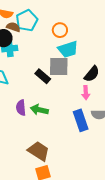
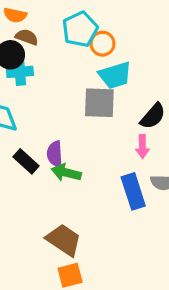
cyan pentagon: (27, 21) -> (80, 29), moved
black rectangle: (43, 76) -> (26, 161), moved
purple semicircle: (21, 108) -> (55, 154), moved

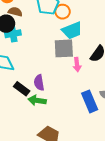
pink arrow: (142, 146) -> (77, 65), moved
green arrow: (66, 173) -> (37, 100), moved

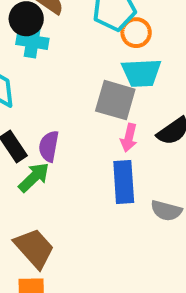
green arrow: (37, 100) -> (34, 177), turned 108
blue rectangle: (90, 101) -> (124, 182), moved

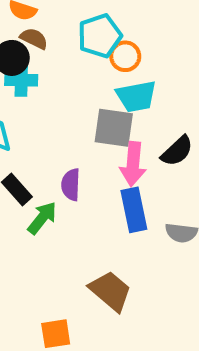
pink arrow: (129, 138) -> (133, 164), size x1.5
purple semicircle: (49, 146) -> (71, 185), moved
brown trapezoid: (34, 248) -> (110, 291), moved

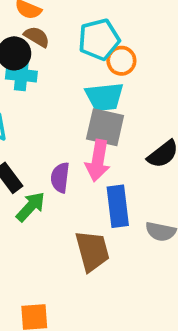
cyan trapezoid: (136, 96) -> (104, 97), moved
pink arrow: (133, 164) -> (98, 161), moved
brown trapezoid: (110, 291) -> (92, 251), moved, turned 30

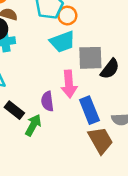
gray square: (105, 127) -> (90, 58), moved
brown trapezoid: (92, 251) -> (100, 140), moved

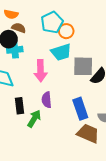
pink arrow: (69, 84) -> (41, 71), moved
black rectangle: (14, 110) -> (20, 106), turned 42
brown trapezoid: (100, 140) -> (88, 134), turned -40

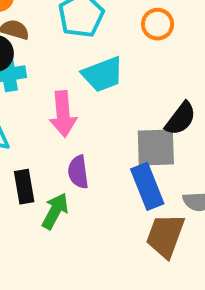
orange circle: (66, 31) -> (158, 24), moved
gray square: (83, 66) -> (156, 147), moved
brown trapezoid: (88, 134) -> (165, 236), turned -90

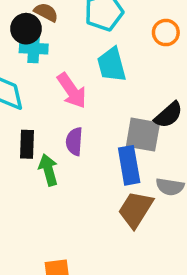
cyan trapezoid: (103, 74) -> (112, 65), turned 84
pink arrow: (63, 114) -> (72, 91), turned -42
green arrow: (55, 211) -> (48, 170), turned -56

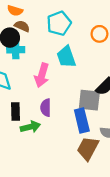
pink arrow: (72, 91) -> (42, 75), turned 55
green arrow: (48, 170) -> (30, 127), turned 96

